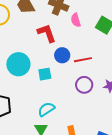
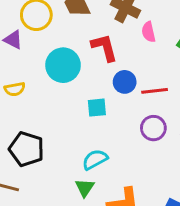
cyan circle: (18, 64) -> (63, 65), moved

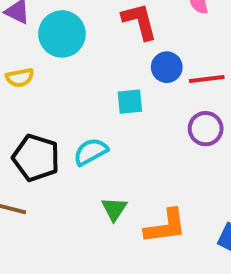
cyan circle: (63, 65) -> (62, 34), moved
cyan semicircle: (95, 159) -> (91, 152), moved

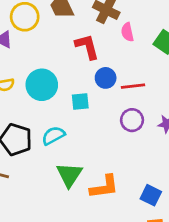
cyan circle: (62, 34) -> (42, 85), moved
green triangle: (114, 209) -> (69, 175), size x1.5

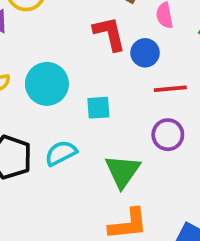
blue circle: (106, 78) -> (145, 53), moved
green triangle: (69, 175) -> (123, 171), moved

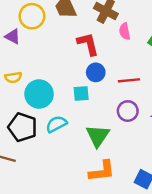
blue circle: (145, 53) -> (96, 72), moved
cyan circle: (47, 84) -> (39, 94), moved

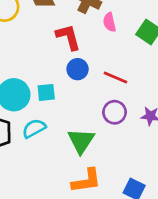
red line: (129, 80) -> (115, 77), turned 30
cyan square: (81, 93) -> (46, 92), moved

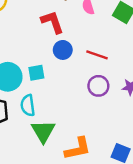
cyan semicircle: (34, 128) -> (28, 105), turned -65
green triangle: (81, 141) -> (43, 131), moved

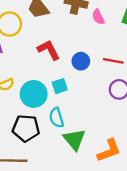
red L-shape: (52, 22) -> (49, 50), moved

